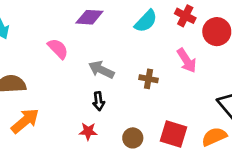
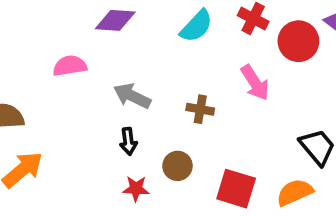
pink semicircle: (58, 49) -> (70, 66), turned -55
red star: (88, 131) -> (136, 189), moved
brown circle: (133, 138) -> (178, 166), moved

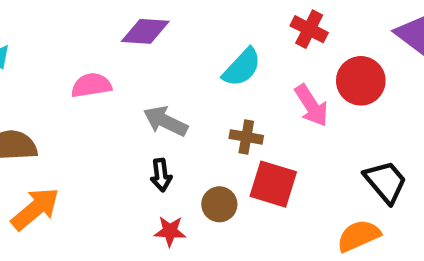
cyan semicircle: (196, 26) -> (242, 67), moved
red circle: (298, 41) -> (361, 81), moved
red square: (236, 189) -> (273, 184), moved

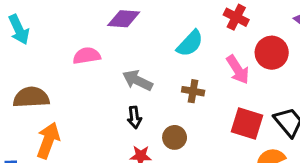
red square: (273, 184) -> (247, 124), moved
orange arrow: (35, 209) -> (48, 141), turned -30

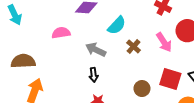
cyan semicircle: (190, 43) -> (117, 25), moved
brown cross: (193, 91) -> (134, 46), moved, turned 32
brown circle: (175, 137) -> (142, 89), moved

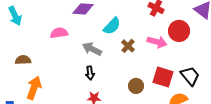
pink arrow: (164, 42) -> (157, 42), turned -42
brown semicircle: (23, 61) -> (23, 60), size x0.7

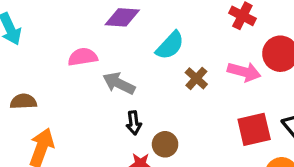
gray arrow: (92, 49) -> (119, 83), moved
red square: (163, 77) -> (254, 129), turned -30
brown circle: (136, 86) -> (165, 144), moved

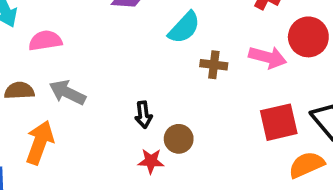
pink semicircle: (83, 57) -> (45, 41), moved
brown cross: (196, 78) -> (214, 65), turned -35
gray arrow: (119, 83) -> (67, 92), moved

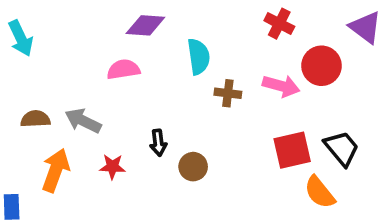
cyan semicircle: (184, 28) -> (199, 57), turned -51
pink semicircle: (45, 41) -> (123, 69), moved
red star: (151, 161) -> (112, 167), moved
orange semicircle: (307, 165) -> (320, 192), turned -105

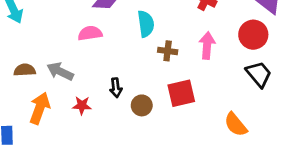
red circle: (321, 66) -> (253, 35), moved
pink arrow: (281, 86) -> (207, 46), turned -100
black trapezoid: (342, 148) -> (259, 74), moved
red square: (292, 150) -> (181, 93), moved

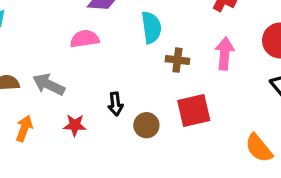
orange arrow: (40, 108) -> (24, 128), size x0.7

